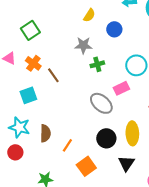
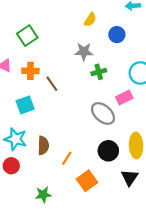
orange cross: (33, 63) -> (30, 71), turned -35

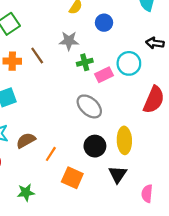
brown line: (52, 84) -> (37, 55), moved
pink rectangle: (124, 97) -> (104, 75), moved
brown semicircle: (43, 145) -> (26, 140), turned -120
orange square: (87, 181) -> (72, 178), turned -30

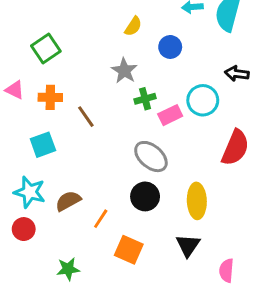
gray star: (69, 41) -> (124, 71), turned 30
brown line: (37, 55) -> (86, 117), moved
black circle: (95, 146) -> (145, 196), moved

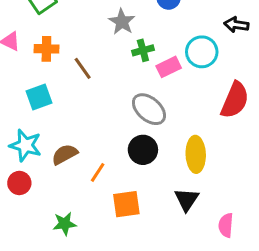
orange square: (129, 250) -> (126, 204), turned -32

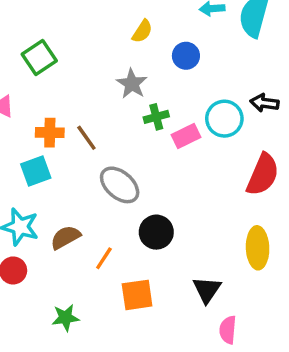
black arrow: (236, 25) -> (265, 103), moved
orange cross: (46, 49) -> (50, 133), moved
gray ellipse: (149, 109) -> (120, 185), moved
yellow ellipse: (196, 154) -> (258, 248), moved
pink semicircle: (226, 225) -> (228, 330), moved

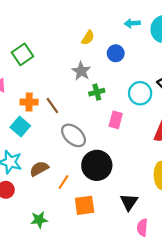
pink rectangle: (186, 136) -> (116, 120), moved, turned -49
cyan square: (36, 171) -> (20, 127), turned -30
black circle: (156, 232) -> (97, 165), size x1.4

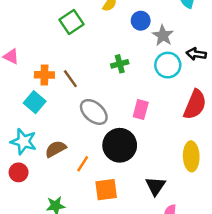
green square: (22, 54) -> (72, 22), moved
gray star: (81, 71) -> (163, 35), moved
pink rectangle: (116, 120) -> (141, 109), moved

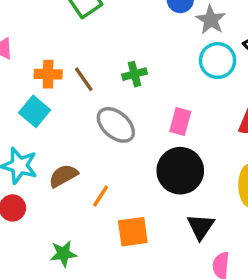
green cross: (120, 64) -> (135, 74), moved
black circle: (120, 145) -> (180, 171), moved

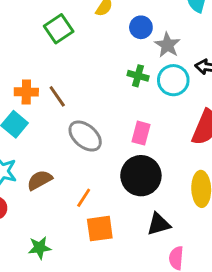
green cross: (135, 74) -> (138, 76), moved, turned 30
orange line: (101, 196) -> (84, 198), moved
black triangle: (201, 227) -> (159, 224), turned 40

